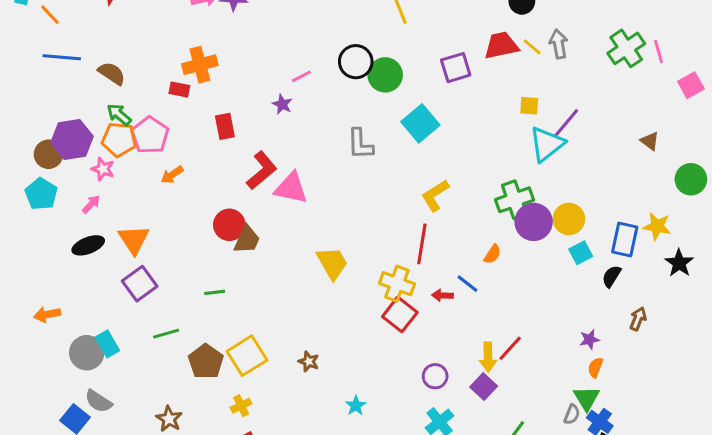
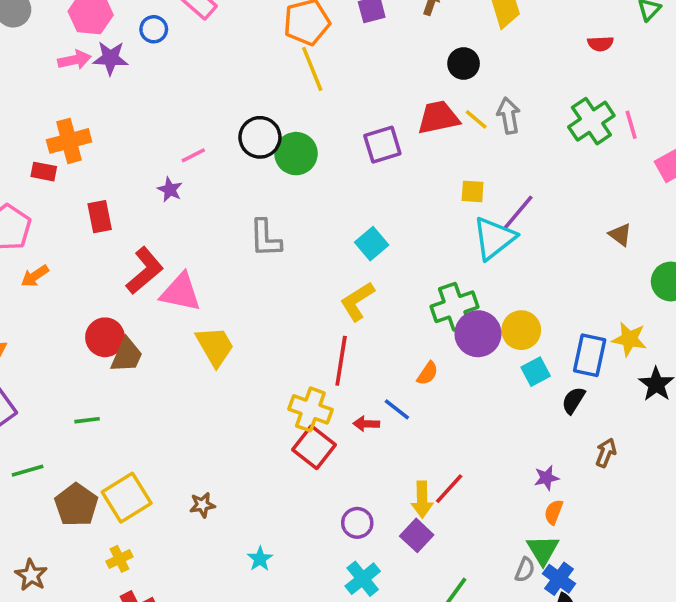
cyan square: (420, 123) -> (372, 244), moved, size x0.7
yellow trapezoid: (332, 263) -> (215, 346), moved
brown star: (309, 362) -> (202, 505), turned -30

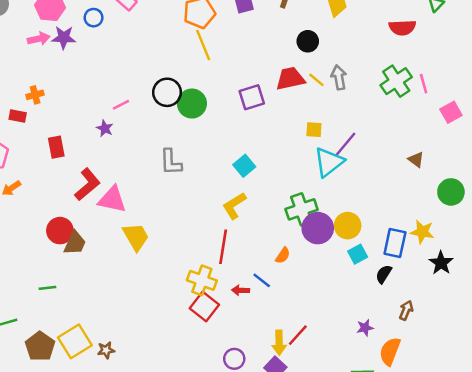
red semicircle: (600, 44) -> (402, 28), size x1.5
orange cross: (69, 141) -> (35, 95), size x0.6
brown star: (202, 505) -> (106, 350), moved
orange semicircle: (554, 512) -> (390, 351), moved, size x1.6

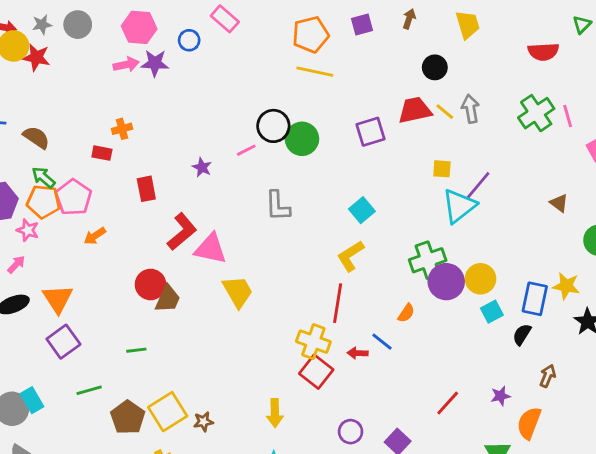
yellow line: (203, 45) -> (315, 72), turned -56
pink line: (121, 105) -> (246, 150), moved
red line: (298, 335) -> (448, 403), moved
yellow arrow: (279, 343) -> (275, 413), moved

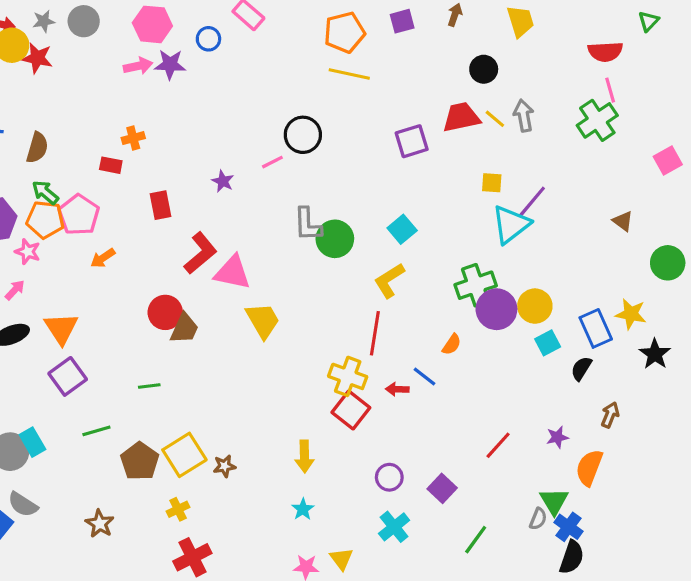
pink line: (568, 116) -> (610, 90), moved
brown semicircle: (36, 137) -> (37, 148), turned 72
green circle: (302, 139) -> (335, 239), moved
blue rectangle: (535, 299) -> (596, 328), turned -36

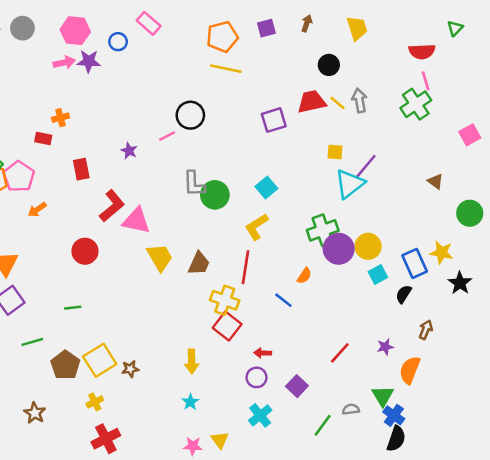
brown trapezoid: (184, 328) -> (199, 263), moved
red arrow: (397, 389) -> (263, 353), moved
gray semicircle: (538, 519) -> (351, 409), moved, turned -119

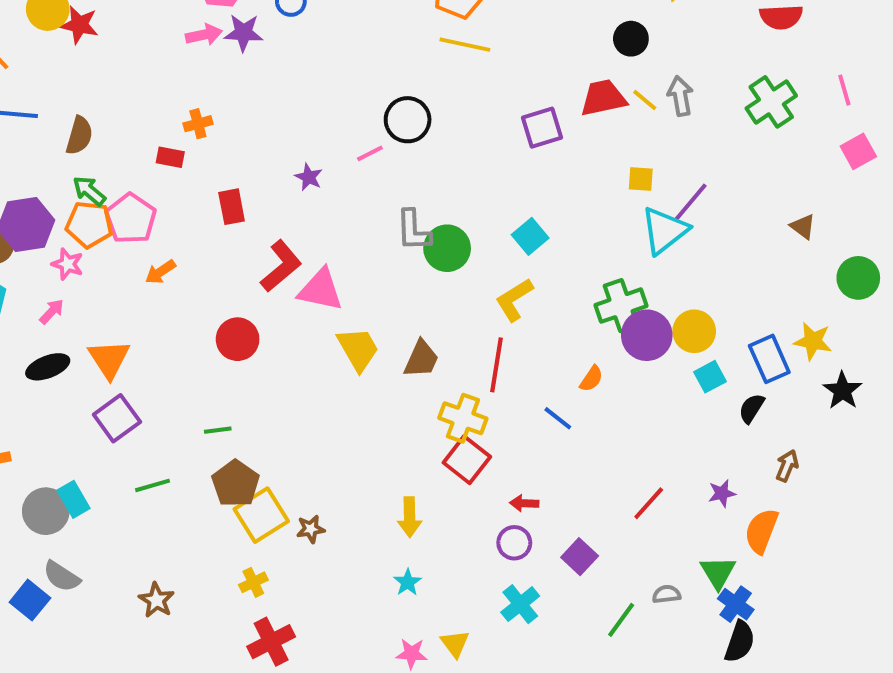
pink line: (426, 81) -> (844, 90), moved
brown pentagon: (65, 365) -> (236, 483), moved

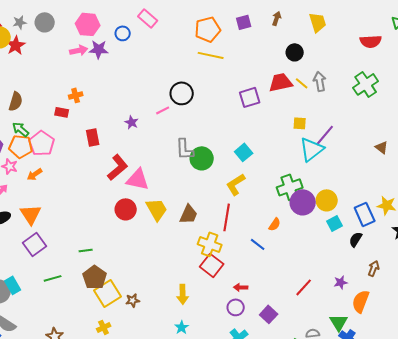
red star: (79, 25) -> (16, 45), turned 30
orange arrow: (160, 272) -> (35, 174), moved
red circle: (238, 339) -> (126, 209), moved

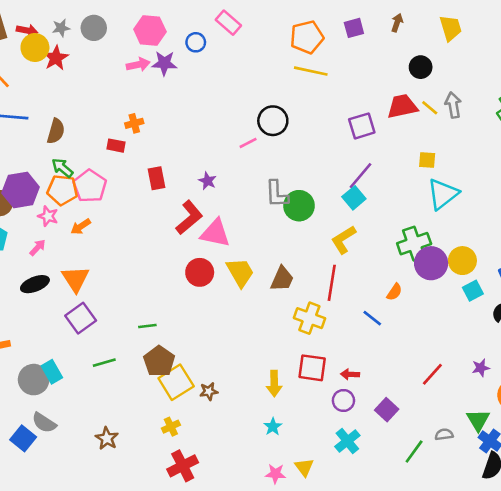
purple star: (132, 122) -> (207, 181), moved
purple line: (325, 135) -> (360, 176), moved
red square: (212, 265) -> (312, 368), moved, turned -30

